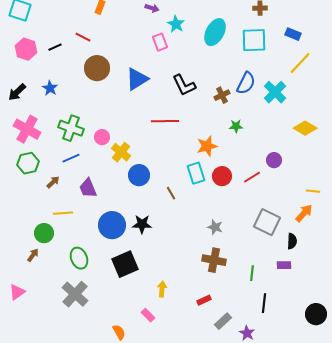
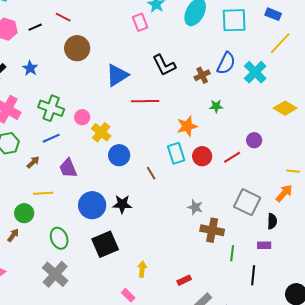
blue triangle: (137, 79) -> (117, 75), moved
brown cross: (214, 260) -> (212, 230), moved
black line: (264, 303) -> (253, 275), moved

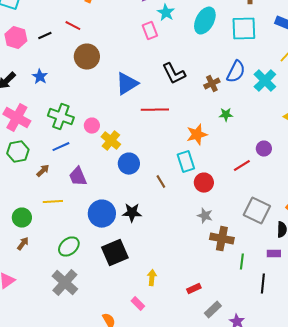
red circle: (202, 156) -> (204, 183), moved
green circle: (24, 213) -> (22, 218), moved
green ellipse: (59, 238) -> (69, 247), turned 70

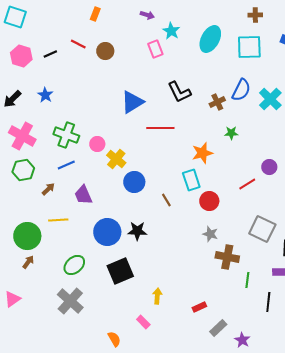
brown circle: (87, 57) -> (105, 51), moved, size x0.7
green circle: (22, 218) -> (27, 236), size x1.4

